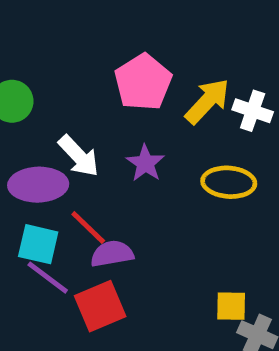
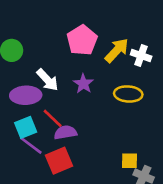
cyan square: (38, 244) -> (26, 127), turned -35

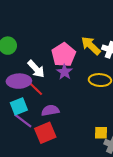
pink pentagon: (82, 40) -> (63, 55), moved
yellow arrow: (117, 50) -> (91, 46), turned -90
red line: (53, 118) -> (35, 88), moved

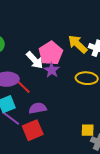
white arrow: (36, 69) -> (35, 60), moved

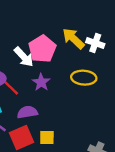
purple star: (52, 70) -> (41, 82), moved
yellow square: (88, 130) -> (47, 138), moved

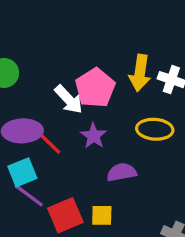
yellow arrow: (73, 38) -> (140, 73), turned -125
purple semicircle: (27, 112) -> (122, 172), moved

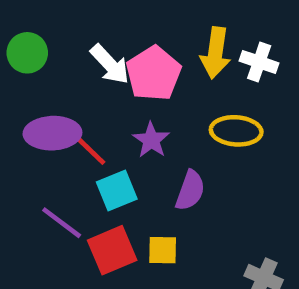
white arrow: (69, 99) -> (110, 64), moved
cyan square: (22, 172) -> (117, 191), moved
purple semicircle: (122, 172) -> (190, 191), turned 120

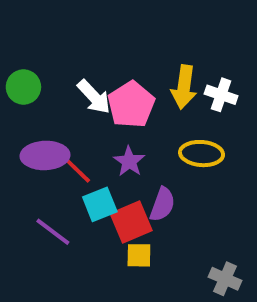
red square: (112, 250) -> (131, 222), moved

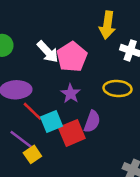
yellow arrow: (184, 87) -> (107, 25), moved
red line: (76, 169) -> (32, 111), moved
yellow square: (139, 255) -> (32, 154), moved, turned -36

